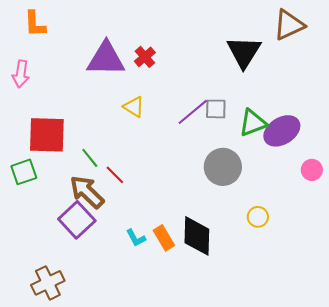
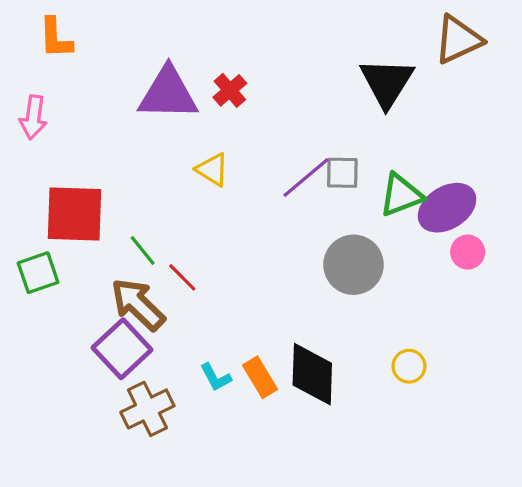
pink circle: (312, 170) -> (468, 252), moved
yellow circle: (258, 217) -> (409, 366), moved
brown cross: (48, 283) -> (147, 409), moved

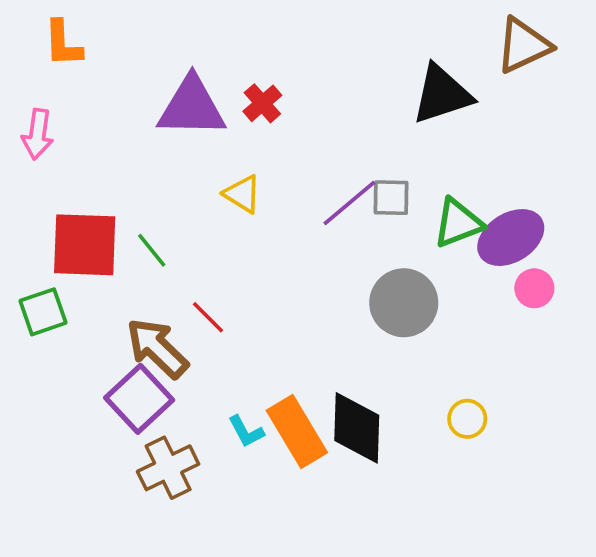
black triangle: (387, 82) -> (442, 94), turned 40
green line: (143, 250) -> (152, 250), moved
orange rectangle: (260, 377) -> (297, 431), size x1.5

